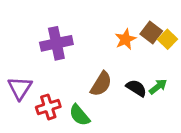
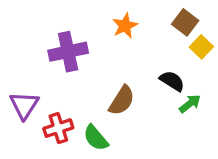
brown square: (151, 32) -> (185, 22), moved
orange star: (125, 39) -> (125, 26), moved
black semicircle: (136, 88) -> (172, 81), moved

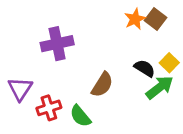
orange star: (125, 26) -> (135, 19), moved
yellow square: (201, 47) -> (169, 63), moved
green arrow: (190, 104) -> (160, 87), size x1.5

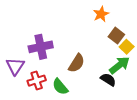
brown square: (156, 19) -> (116, 36), moved
purple cross: (57, 44) -> (41, 47), moved
black semicircle: (145, 68) -> (108, 80), moved

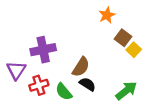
green arrow: (119, 65) -> (126, 91), moved
black semicircle: (108, 80) -> (87, 84), moved

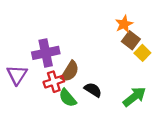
orange star: (107, 15) -> (124, 24), moved
brown semicircle: (81, 67) -> (70, 71), moved
red cross: (39, 85) -> (54, 82), moved

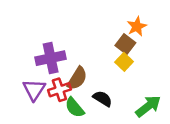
brown square: (131, 40) -> (125, 44), moved
yellow square: (142, 53) -> (124, 62), moved
purple triangle: (17, 75) -> (34, 90), moved

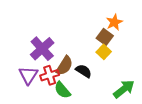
purple cross: (51, 58) -> (42, 49), turned -30
black semicircle: (103, 99) -> (84, 71), moved

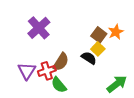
orange star: (114, 22) -> (116, 32), moved
purple cross: (42, 49) -> (39, 28), moved
black semicircle: (84, 71) -> (89, 58), moved

